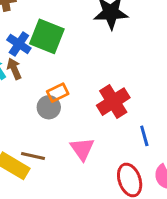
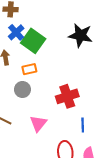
blue cross: (19, 44) -> (16, 32), moved
orange rectangle: (58, 93) -> (29, 69), moved

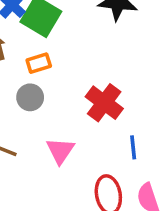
red cross: (67, 96) -> (104, 103), turned -30

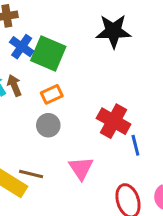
blue line: (133, 147) -> (135, 145), moved

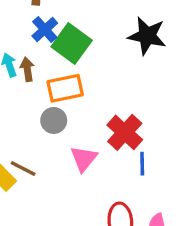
orange rectangle: (52, 94) -> (65, 88), size x1.5
pink triangle: (81, 168) -> (84, 159), moved

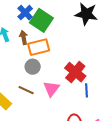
brown arrow: (27, 69) -> (24, 38), moved
brown line: (23, 168) -> (26, 90), moved

